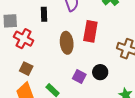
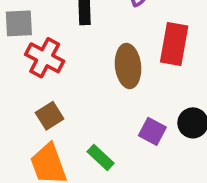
brown square: (26, 69) -> (50, 116), turned 32

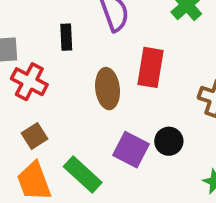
purple square: (152, 131) -> (131, 150), size x1.4
green rectangle: (101, 157) -> (83, 174), size x1.5

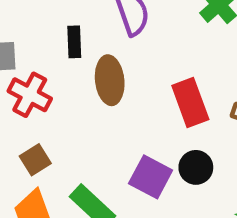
red rectangle: (150, 67) -> (190, 103), moved, turned -30
brown ellipse: (108, 89) -> (110, 80), moved

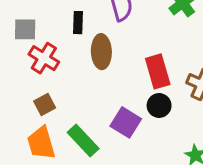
black circle: (196, 167) -> (159, 105), moved

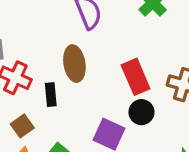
black rectangle: (78, 23) -> (51, 95), moved

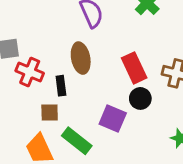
brown square: (22, 126) -> (50, 112), moved, turned 36

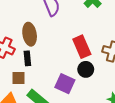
brown ellipse: (81, 58) -> (30, 34), moved

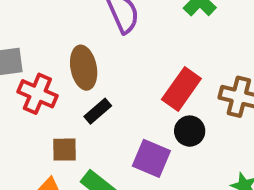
red rectangle: (82, 47) -> (181, 89), turned 60
black rectangle: (27, 58) -> (98, 111), moved, turned 56

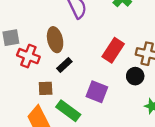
black circle: (190, 131) -> (135, 76), moved

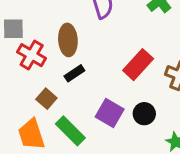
black circle: (135, 76) -> (144, 114), moved
brown square: (46, 88) -> (46, 99), turned 35

